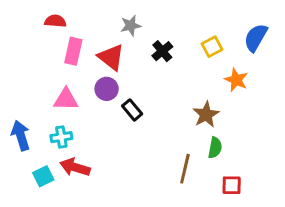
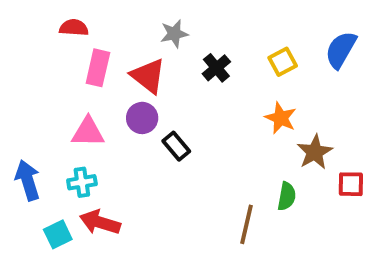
orange star: (236, 80) -> (281, 118), moved
brown star: (206, 114) -> (315, 152), moved
red square: (232, 185) -> (351, 184), moved

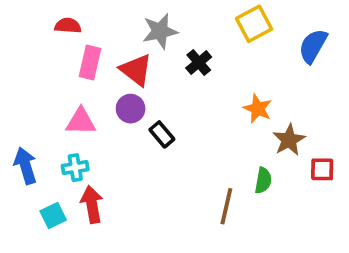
gray star: (174, 34) -> (160, 31), size x1.4
yellow square: (283, 62) -> (254, 24), moved, size x1.4
red arrow: (100, 222) -> (92, 204), turned 63

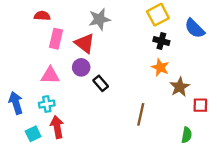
blue semicircle: (313, 46) -> (195, 28), turned -75
black cross: (199, 63) -> (161, 41), moved, turned -35
green semicircle: (263, 180) -> (187, 135), moved
brown line: (226, 206) -> (141, 114), moved

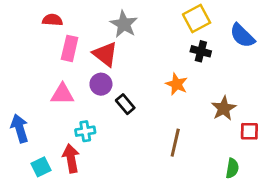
gray star: (99, 19) -> (124, 24), turned -30
orange star: (160, 67) -> (177, 84), moved
cyan cross: (47, 104) -> (85, 131), moved

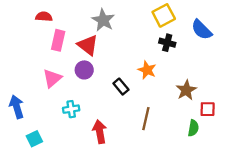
pink triangle: (62, 94) -> (52, 78), turned -42
black rectangle: (125, 104) -> (121, 87), moved
red arrow: (71, 158) -> (100, 132), moved
green semicircle: (232, 168) -> (193, 128), moved

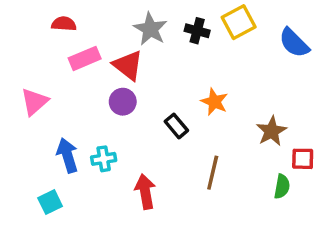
pink rectangle: (58, 40) -> (85, 58), turned 54
black cross: (167, 43) -> (197, 31), moved
pink triangle: (52, 78) -> (34, 102), moved
blue arrow: (17, 107) -> (67, 155), moved

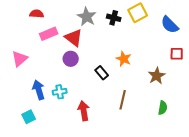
red square: (303, 159) -> (177, 54), moved

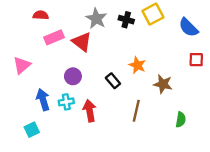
purple circle: (71, 59) -> (73, 76), moved
brown star: (157, 76) -> (163, 84), moved, turned -30
red arrow: (84, 111) -> (90, 111), moved

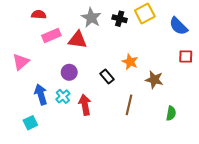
red triangle: (82, 42) -> (78, 40), turned -30
cyan cross: (66, 102) -> (63, 96), turned -32

